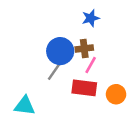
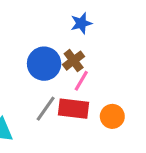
brown cross: (84, 49) -> (74, 61), turned -30
gray line: (55, 70) -> (46, 109), moved

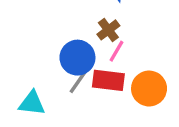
blue circle: (44, 64) -> (77, 58), moved
orange circle: (112, 116) -> (149, 89), size x1.4

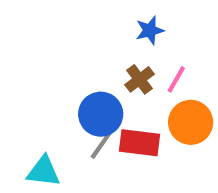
pink line: (117, 51) -> (176, 79), moved
orange circle: (149, 89) -> (191, 122), moved

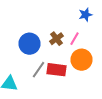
blue star: (150, 30) -> (86, 15), moved
blue circle: (101, 114) -> (30, 44), moved

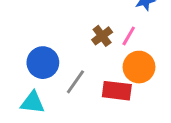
blue circle: (30, 44) -> (43, 63), moved
red rectangle: (56, 70) -> (117, 91), moved

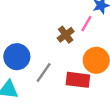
pink line: (129, 36) -> (86, 24), moved

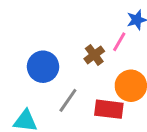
blue circle: (17, 57) -> (43, 67), moved

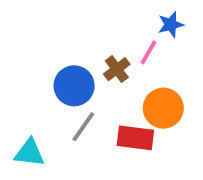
blue circle: (43, 67) -> (74, 86), moved

